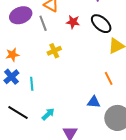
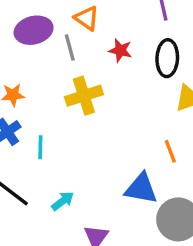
black ellipse: (101, 24) -> (167, 58), turned 45
yellow cross: (54, 51) -> (84, 96), size x1.5
blue triangle: (94, 102) -> (141, 189), size x1.5

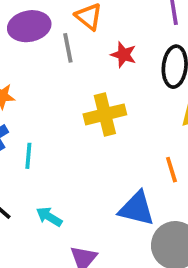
yellow cross: (84, 96) -> (105, 114), moved
cyan arrow: (63, 201) -> (49, 217), turned -115

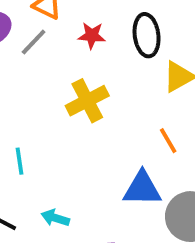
gray line: (68, 48) -> (34, 42), turned 68

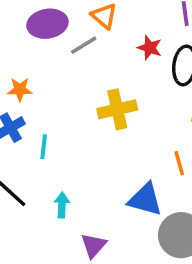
red star: (92, 35) -> (150, 48), moved
cyan arrow: (55, 218) -> (62, 205), turned 60

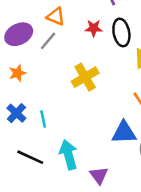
orange star: (20, 90) -> (17, 73), moved
cyan arrow: (62, 205) -> (68, 155), size x1.6

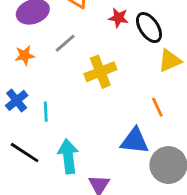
black ellipse: (121, 32) -> (149, 28), turned -32
gray line: (48, 41) -> (65, 43), moved

